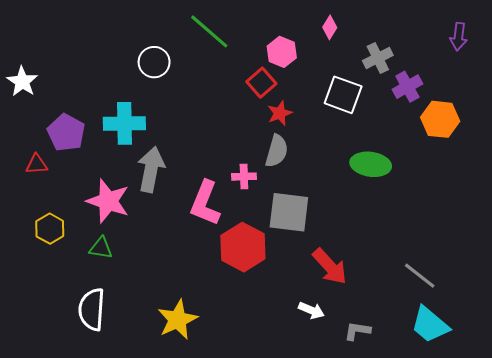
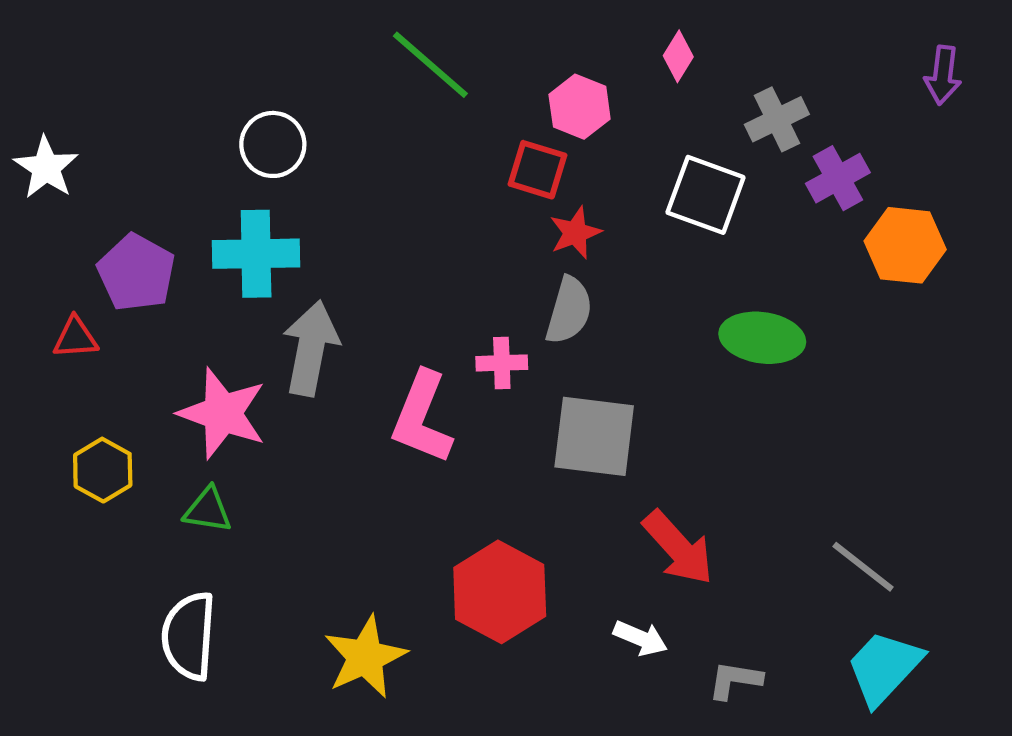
white circle: (154, 62) -> (273, 144), moved
red square: (261, 83) -> (538, 170), turned -32
red hexagon: (243, 247) -> (500, 592), moved
cyan trapezoid: (430, 325) -> (884, 668), turned 93

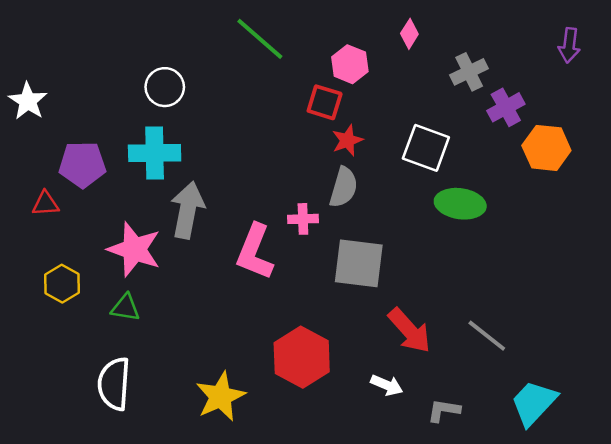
white square: (706, 195) -> (426, 148), moved
purple pentagon: (136, 273) -> (82, 164), turned -30
gray line: (863, 567) -> (487, 336), moved

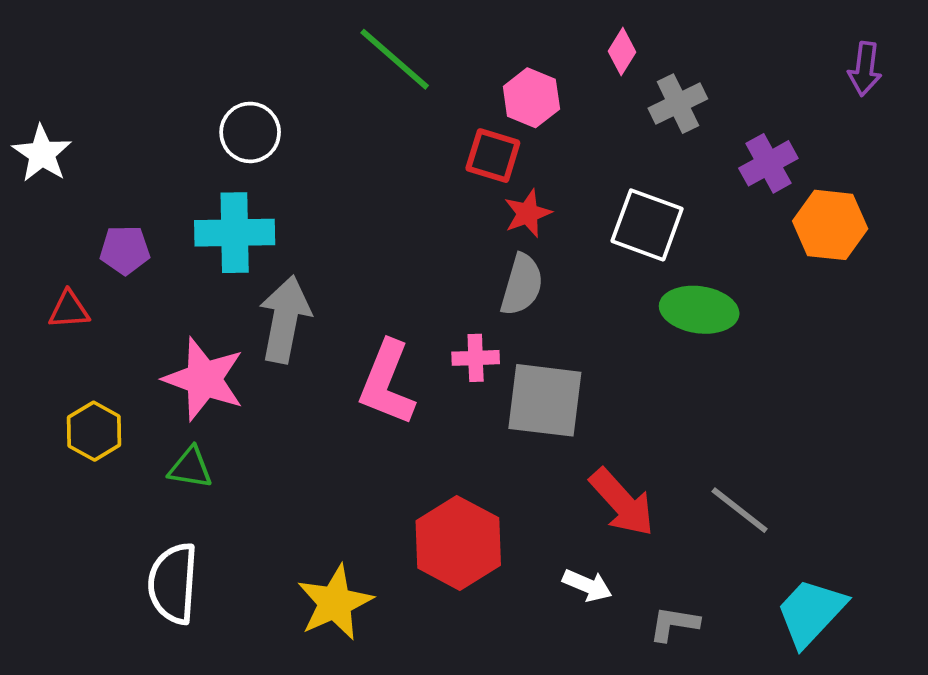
gray cross: (469, 72) -> (678, 104), moved
purple pentagon: (82, 164) -> (125, 250), size x0.7
pink cross: (303, 219) -> (476, 358), moved

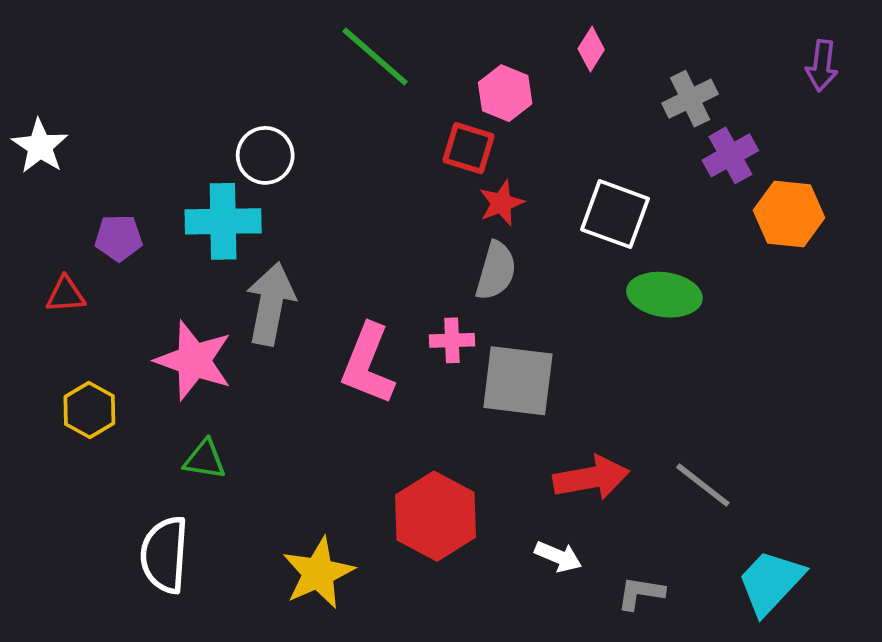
gray cross: (678, 104) -> (690, 99), moved
white circle: (250, 132) -> (265, 155), moved
green triangle: (190, 468) -> (205, 459), moved
red arrow: (622, 502) -> (591, 478), turned -58

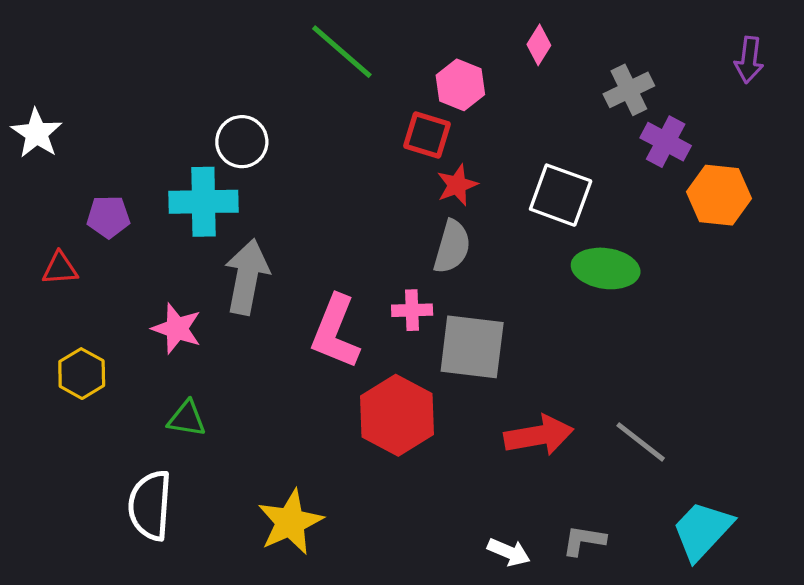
purple cross: (730, 155) -> (666, 142), turned -33
pink star: (194, 361) -> (177, 329), size x0.7
red hexagon: (436, 516) -> (397, 415), moved
white arrow: (558, 557) -> (509, 552), moved

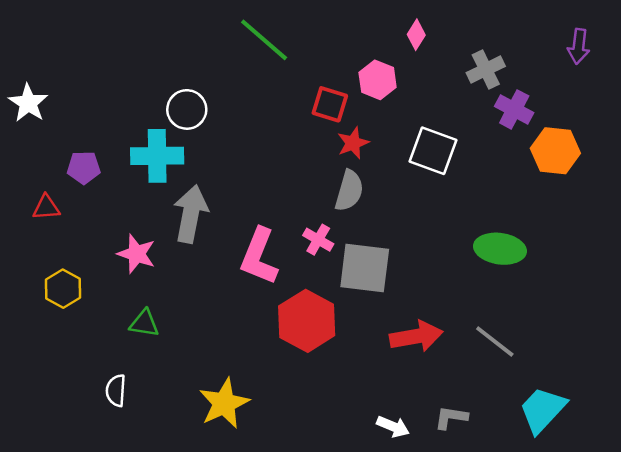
pink hexagon: (460, 85) -> (378, 80), moved
green ellipse: (606, 268) -> (500, 249), moved
pink cross: (412, 310) -> (318, 240), turned 32
white semicircle: (150, 505) -> (116, 390), size x0.6

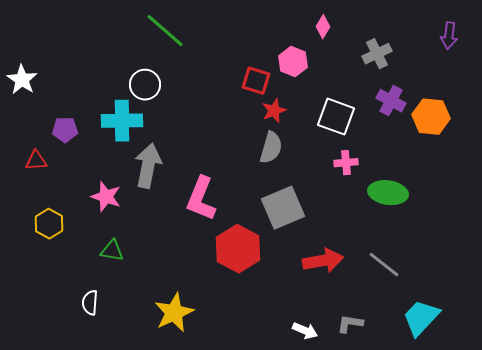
green line: (264, 40) -> (165, 31), moved
purple cross: (514, 109) -> (391, 101), moved
pink cross: (318, 240) -> (346, 163), moved, turned -35
gray square: (365, 268) -> (283, 208), turned -30

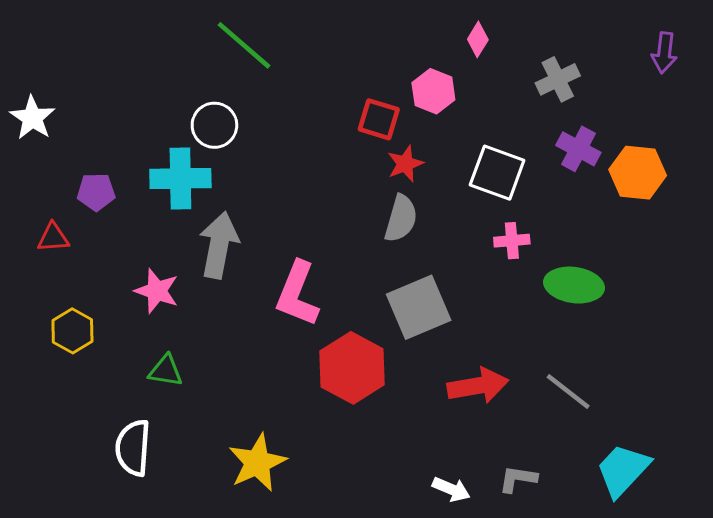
white semicircle: (90, 303) -> (133, 448), size x1.5

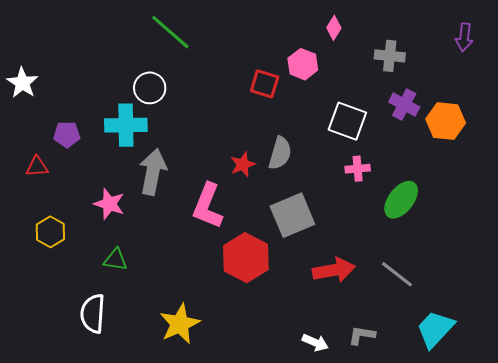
gray cross: (558, 79) -> (390, 56), turned 32
red star: (405, 164) -> (243, 165), moved
green ellipse: (574, 285) -> (401, 200), turned -60

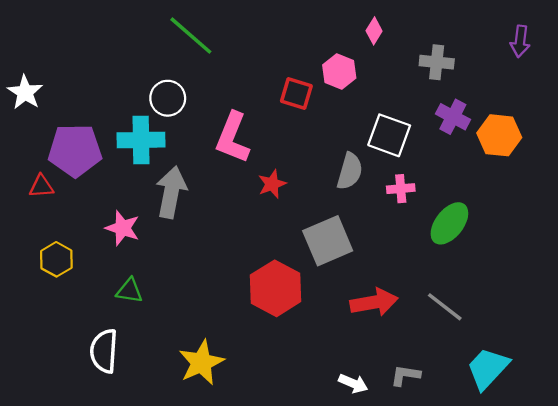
purple pentagon: (67, 135) -> (75, 150), size x1.8
gray semicircle: (280, 153) -> (350, 171), moved
pink L-shape: (208, 206) -> (233, 138), moved

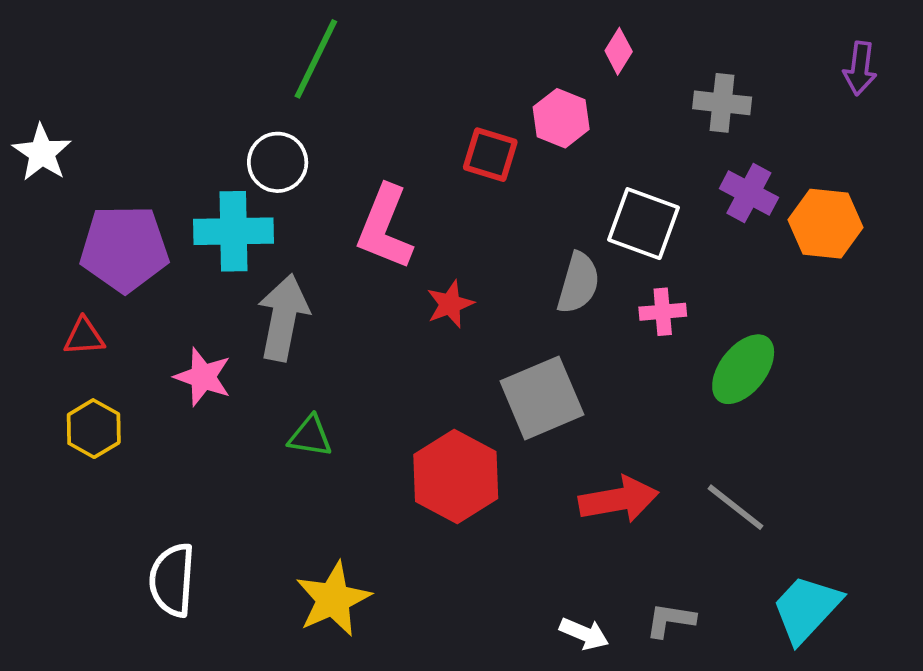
green line: (191, 36) -> (316, 59), turned 75
red triangle: (41, 186) -> (84, 337), moved
green triangle: (129, 291) -> (310, 436), moved

